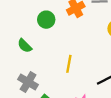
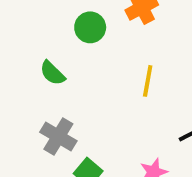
yellow line: (69, 64) -> (148, 81), moved

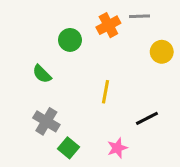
yellow line: (148, 81) -> (105, 92), moved

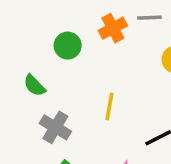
gray cross: (46, 121) -> (55, 127), moved

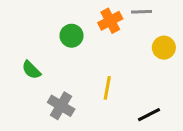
green semicircle: (35, 86) -> (31, 70), moved

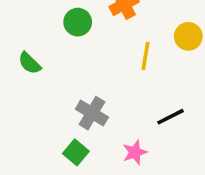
yellow line: (107, 88) -> (145, 56), moved
gray cross: (61, 106) -> (92, 113), moved

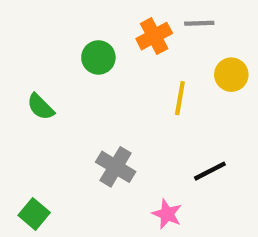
green square: (76, 152) -> (34, 214), moved
pink star: (135, 152) -> (167, 214), turned -30

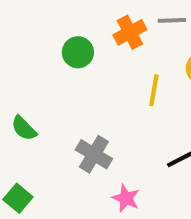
green semicircle: (41, 107) -> (24, 128), moved
pink star: (167, 214) -> (126, 198), moved

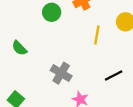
green semicircle: (24, 128) -> (19, 48), moved

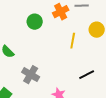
gray cross: (61, 73) -> (31, 75), moved

